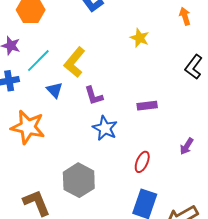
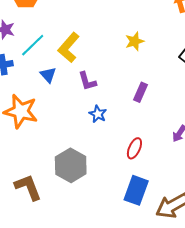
yellow star: (140, 38) -> (135, 41), moved, turned 30
purple rectangle: (147, 106) -> (140, 92), turned -60
blue star: (105, 128) -> (98, 114), size x0.7

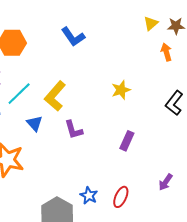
blue star: (98, 114) -> (89, 195), moved

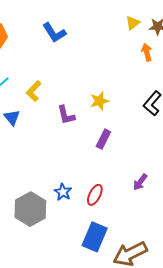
yellow star: (121, 90) -> (99, 101), moved
yellow L-shape: (55, 96) -> (34, 91), size x0.7
purple L-shape: (74, 130) -> (66, 115), moved

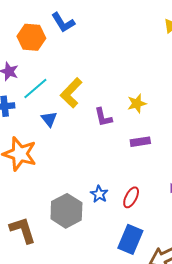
blue L-shape: (54, 33) -> (63, 23), moved
yellow L-shape: (34, 91) -> (71, 93), size x1.4
purple rectangle: (103, 139) -> (140, 142), turned 54

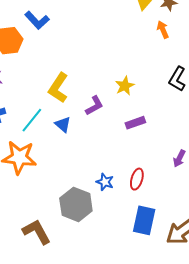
cyan line: (35, 88) -> (32, 120), moved
purple L-shape: (103, 117) -> (94, 106), turned -95
blue triangle: (49, 119) -> (63, 125), moved

